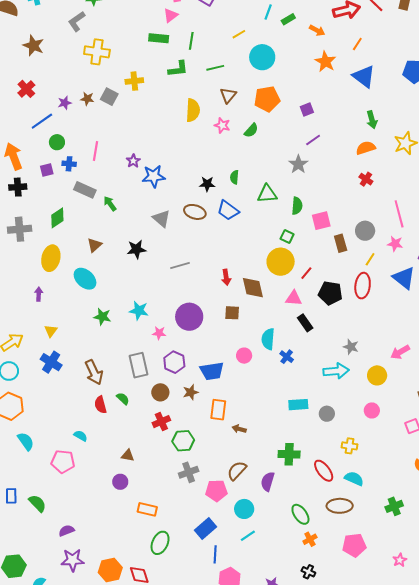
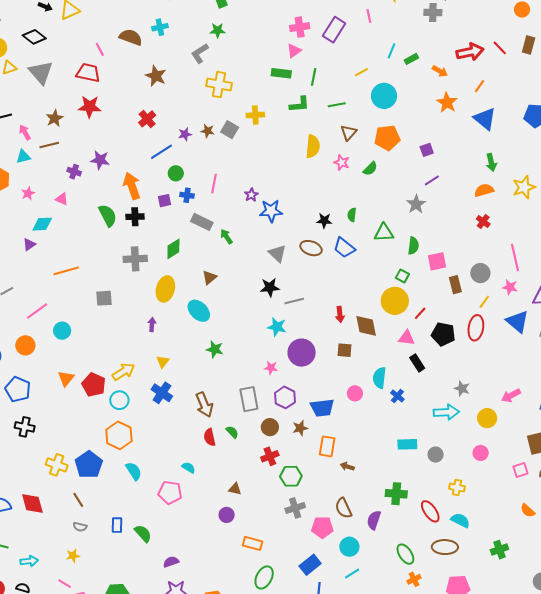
black star: (136, 249) -> (270, 287), moved
cyan star: (139, 311) -> (277, 327), moved
brown semicircle: (237, 471) -> (343, 508), turned -70

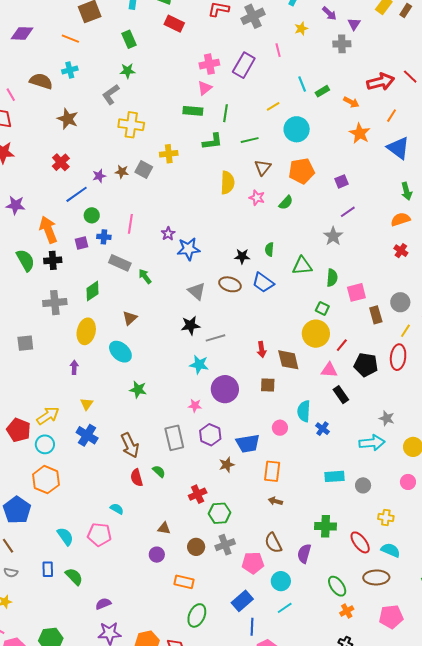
cyan line: (391, 51) -> (302, 84), turned -42
brown circle: (270, 427) -> (196, 547), moved
orange rectangle: (327, 446) -> (272, 471), moved
cyan semicircle: (134, 471) -> (65, 536), moved

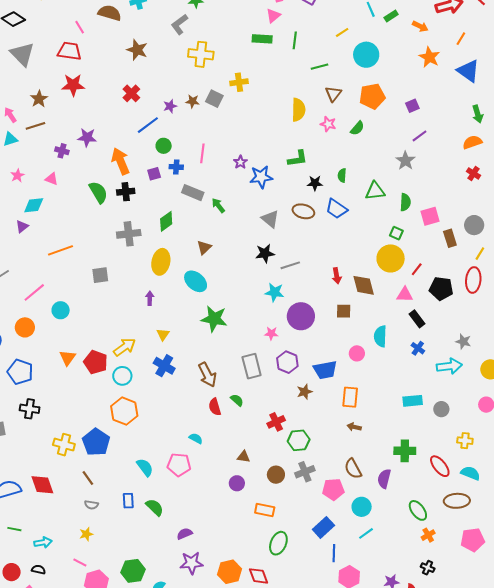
green L-shape: (212, 141) -> (298, 159), moved
green star: (138, 390) -> (214, 319), size x1.5
blue cross: (323, 429) -> (418, 348), moved

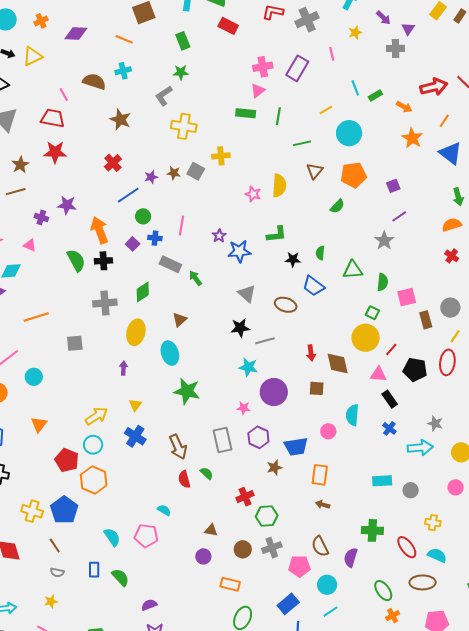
pink star: (328, 124) -> (253, 194), moved
purple square: (154, 174) -> (133, 244), turned -32
brown ellipse: (303, 211) -> (286, 305), moved
cyan ellipse: (196, 281) -> (170, 353), turned 30
red pentagon: (96, 362) -> (67, 460), moved

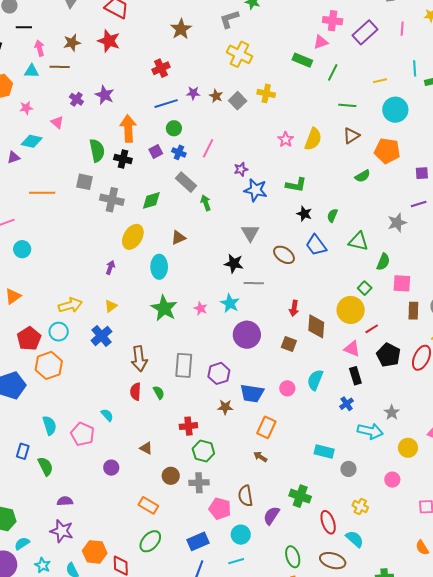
gray square: (75, 343) -> (85, 182), moved
pink star: (244, 408) -> (201, 308), moved
purple circle: (203, 556) -> (111, 468), moved

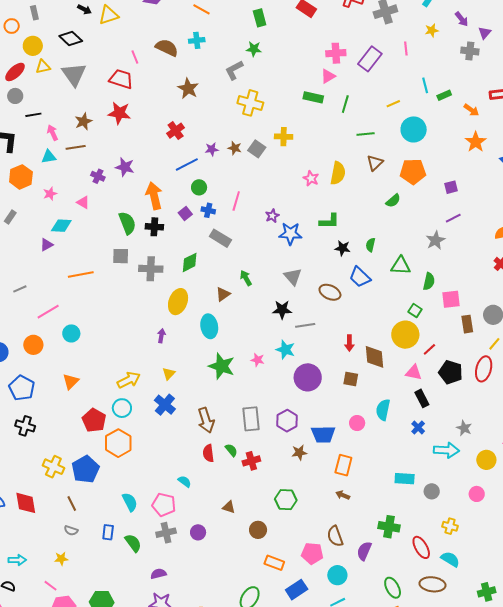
green arrow: (206, 203) -> (246, 278), moved
red cross: (188, 426) -> (251, 461), moved
gray cross: (199, 483) -> (166, 533), moved
orange rectangle: (148, 505) -> (274, 563), moved

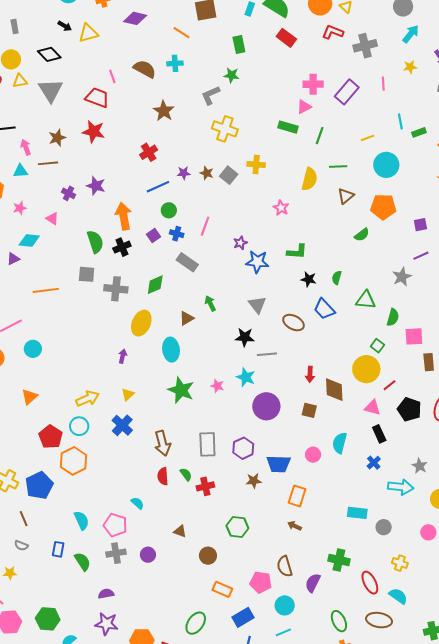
yellow semicircle: (338, 173) -> (309, 179), moved
black cross: (154, 227) -> (122, 247), turned -30

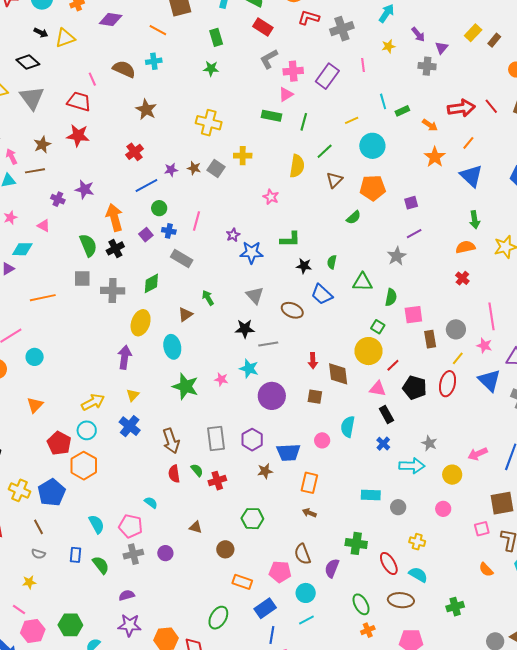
gray L-shape: (210, 95) -> (269, 59), moved
green line: (338, 167) -> (325, 151), turned -36
purple arrow: (123, 356) -> (125, 357), size x1.6

